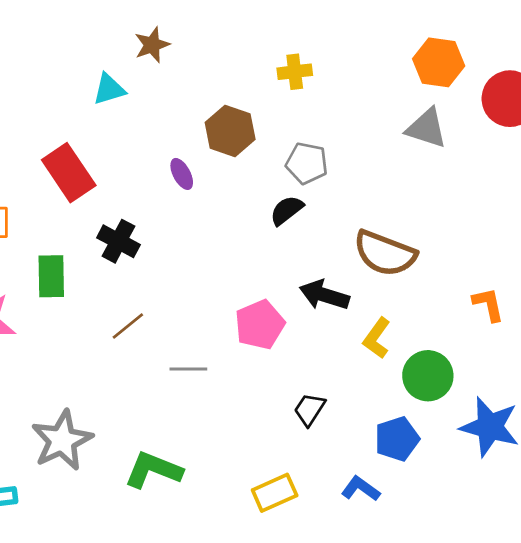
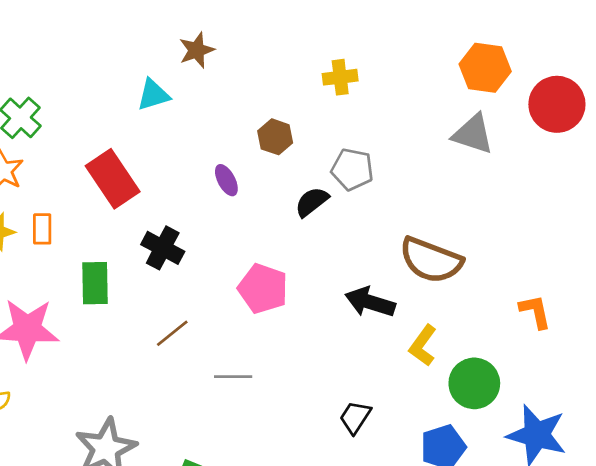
brown hexagon: (230, 131) -> (275, 137), size x0.7
black semicircle: (287, 210) -> (312, 202), moved
pink pentagon: (260, 325) -> (263, 289), moved, turned -30

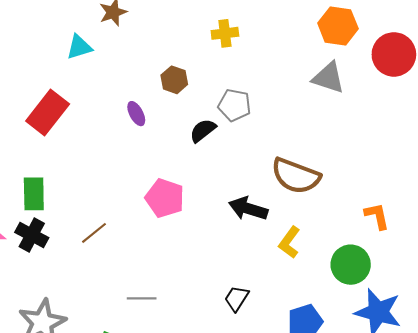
red rectangle: (113, 179) -> (48, 113), turned 72
black cross: (163, 248) -> (32, 235), moved
gray line: (233, 377) -> (142, 298), moved
green circle: (474, 383) -> (351, 265), moved

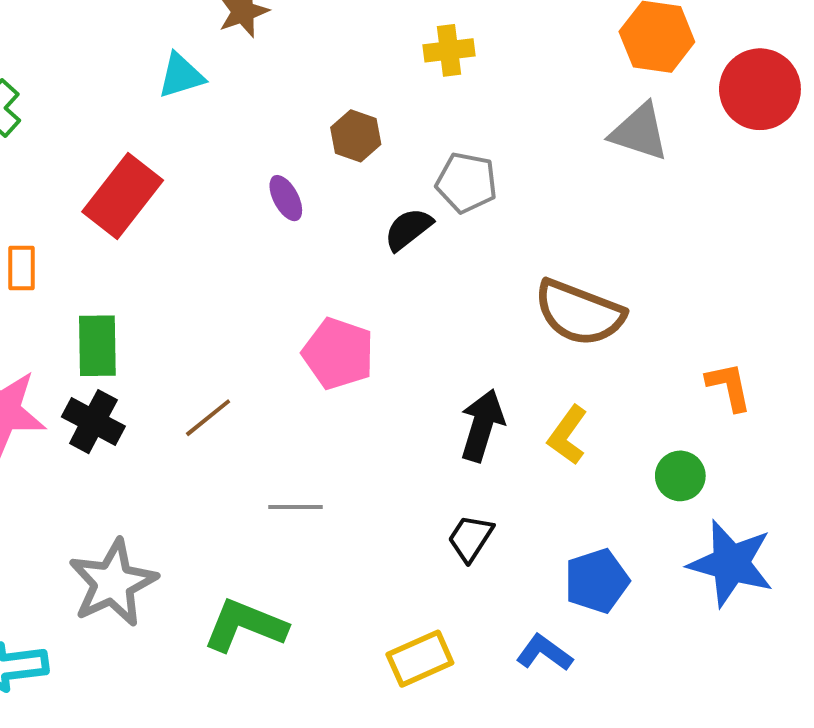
black arrow: (248, 209) -> (482, 425), moved, turned 90
green circle: (351, 265) -> (680, 476), size x0.7
gray line: (142, 298) -> (296, 507), moved

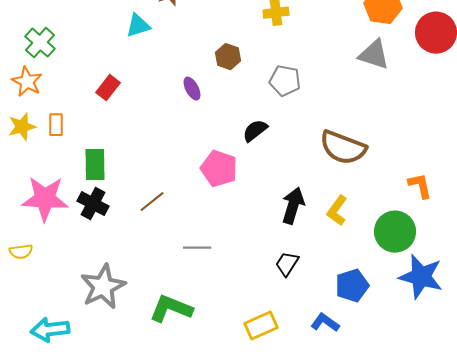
red rectangle: (123, 196) -> (108, 88), size x0.6
black semicircle: (408, 229) -> (255, 131), moved
green circle: (680, 476) -> (395, 232), size x1.6

